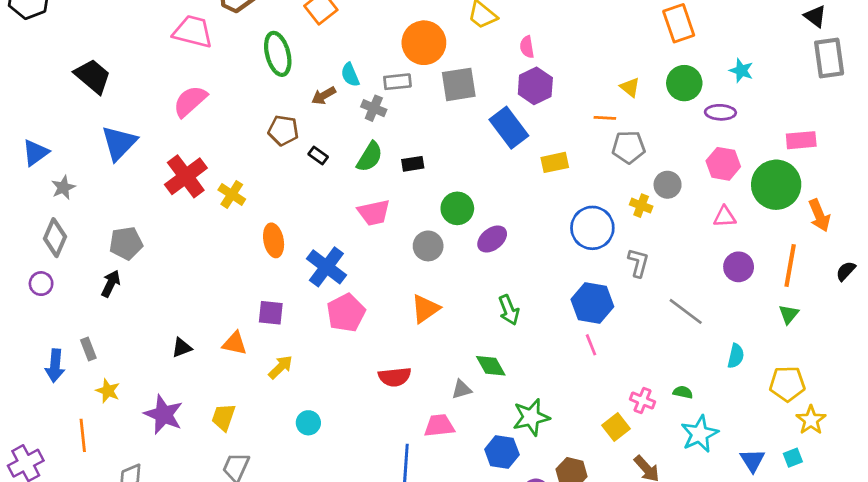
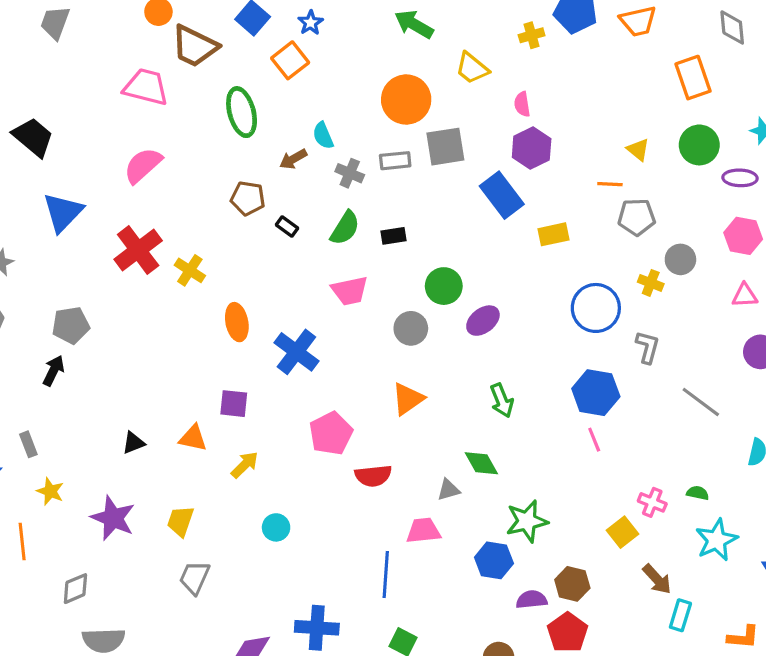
gray rectangle: (397, 82) -> (395, 161), moved
pink pentagon: (346, 313) -> (331, 433), moved

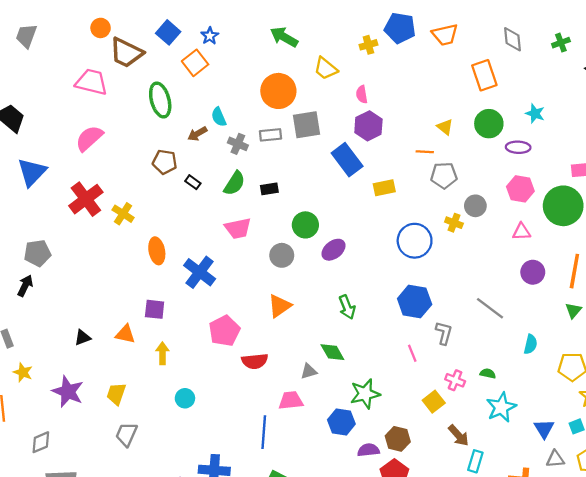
gray L-shape: (648, 347) -> (444, 333), moved
pink line: (594, 440) -> (412, 353), moved
yellow arrow: (245, 465) -> (162, 353), turned -45

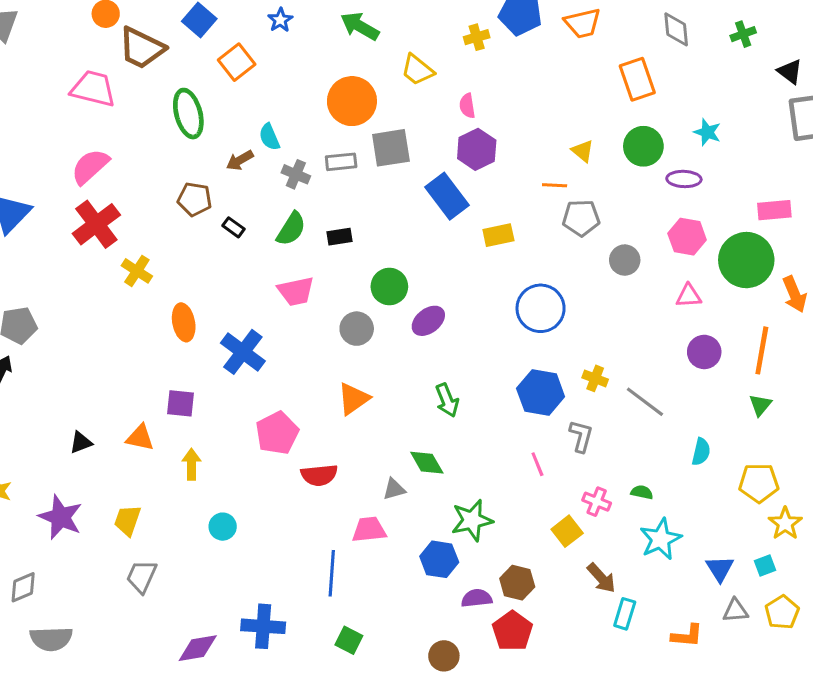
blue star: (210, 36) -> (280, 20), moved
red cross: (86, 199) -> (96, 224), moved
yellow cross: (454, 223) -> (595, 378), moved

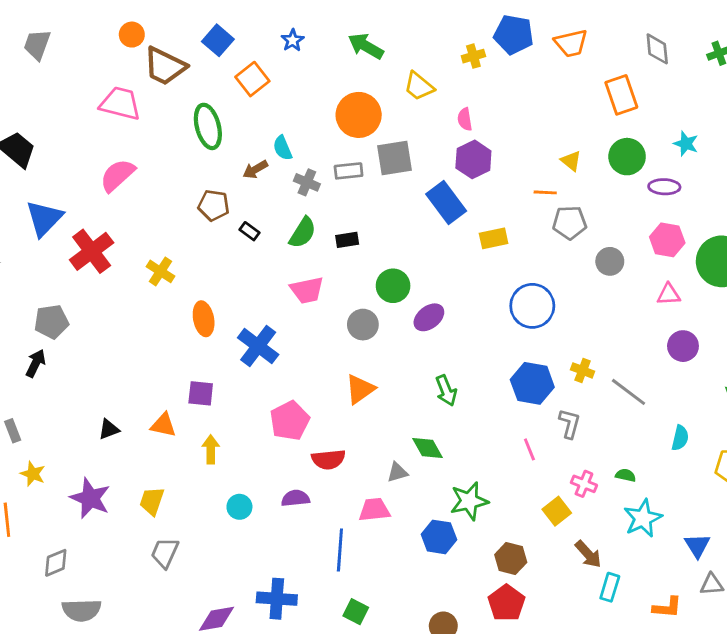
red cross: (96, 224) -> (92, 251), moved
purple semicircle: (477, 598) -> (295, 498), moved

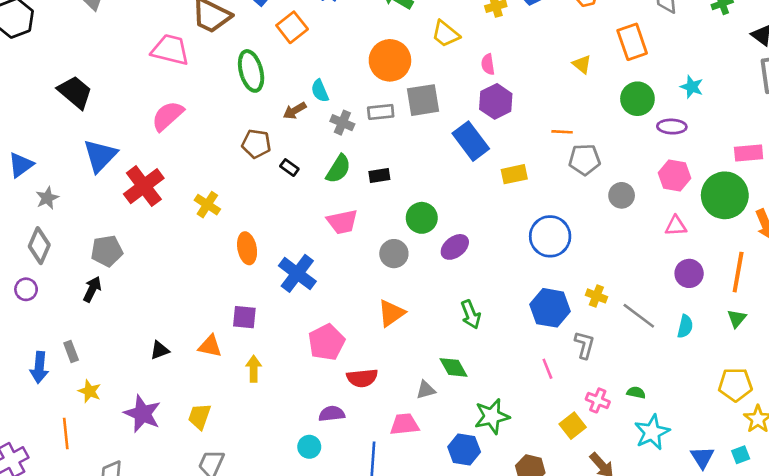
yellow triangle: (571, 161) -> (582, 64), moved
cyan semicircle: (680, 438) -> (685, 326), moved
cyan circle: (239, 507) -> (309, 447), moved

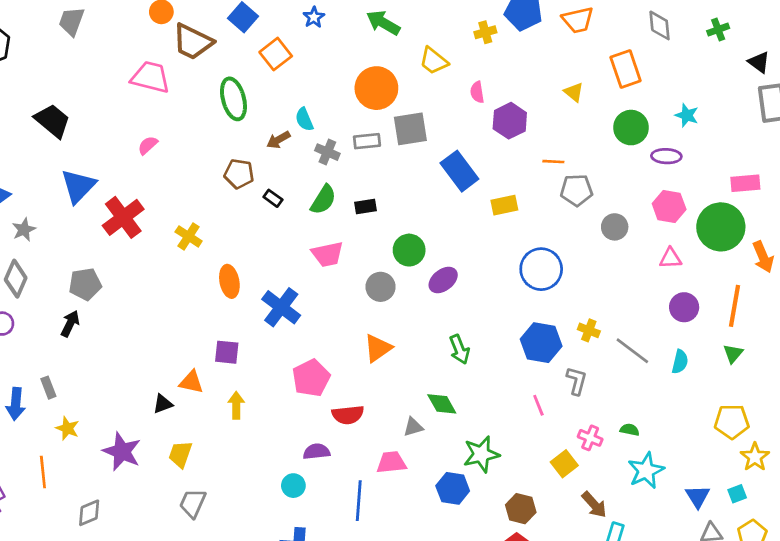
purple hexagon: (496, 101) -> (510, 121), moved
pink semicircle: (168, 116) -> (148, 145), size x0.6
black triangle: (160, 350) -> (163, 404), moved

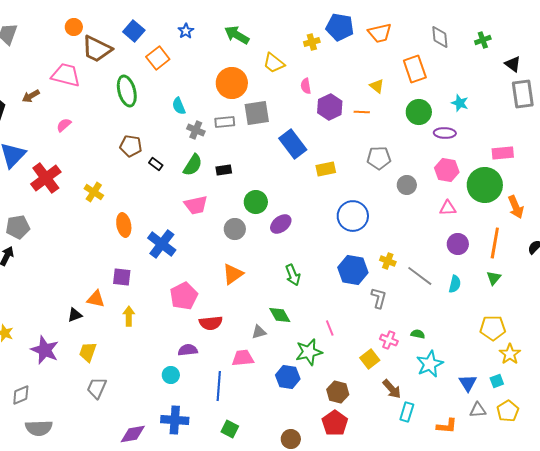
brown arrow: (278, 140) -> (31, 96), moved
orange line: (553, 162) -> (362, 112), moved
pink line: (538, 405) -> (330, 328), moved

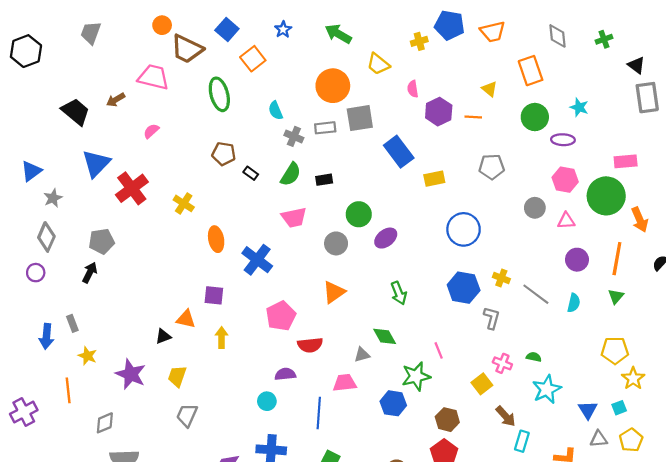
gray circle: (407, 185) -> (535, 208), moved

